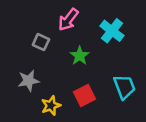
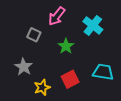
gray star: (29, 81) -> (24, 67), turned -30
cyan trapezoid: (124, 87) -> (103, 72), turned -60

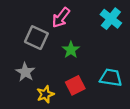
cyan cross: (93, 25) -> (111, 19), moved
gray square: (34, 35) -> (36, 38), size x1.5

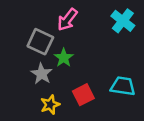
green star: (71, 50) -> (64, 58), moved
gray star: (25, 72) -> (42, 74), moved

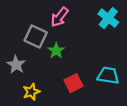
gray star: (42, 74) -> (16, 65), moved
yellow star: (50, 105) -> (31, 92), moved

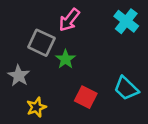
cyan trapezoid: (108, 76) -> (126, 88), turned -145
red square: (74, 83) -> (86, 97), turned -36

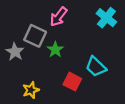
gray star: (19, 76) -> (15, 52), moved
cyan trapezoid: (126, 88) -> (96, 67), moved

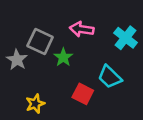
pink arrow: (59, 17) -> (82, 29), moved, turned 60
cyan cross: (106, 18) -> (126, 38), moved

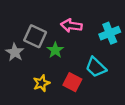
cyan cross: (126, 38) -> (110, 33), turned 30
yellow star: (35, 104) -> (41, 83), moved

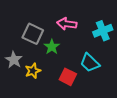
gray star: (15, 52) -> (14, 60), moved
yellow star: (41, 83) -> (33, 71), moved

